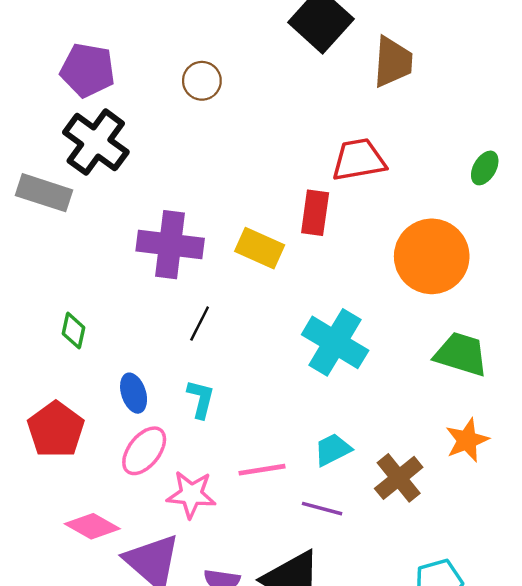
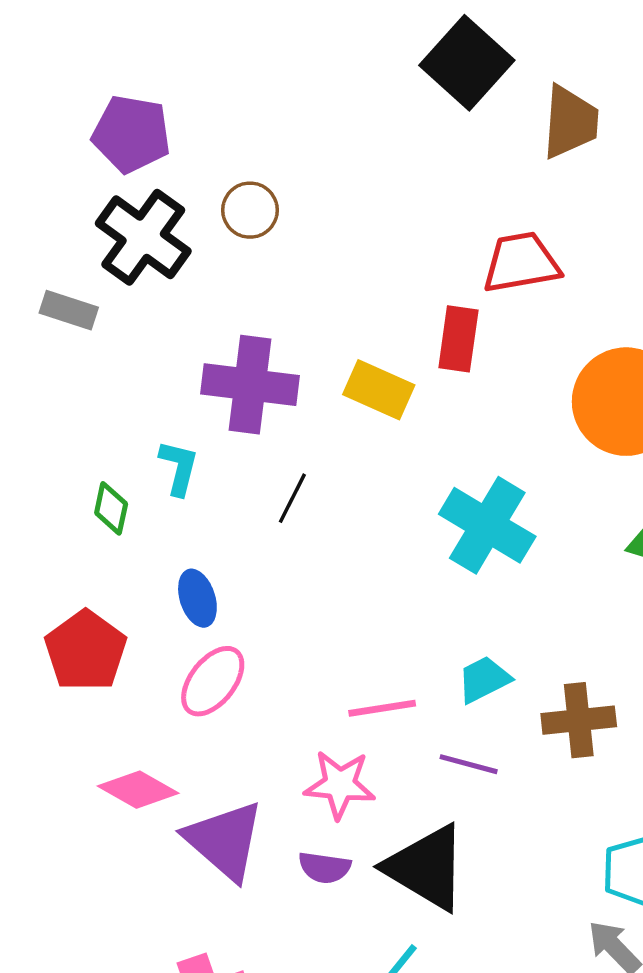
brown circle: (202, 81) -> (250, 210), moved
gray rectangle: (44, 193) -> (69, 310), size x0.7
cyan L-shape: (201, 399) -> (179, 468), moved
brown cross: (399, 478) -> (579, 720), turned 33
pink star: (191, 494) -> (340, 785), moved

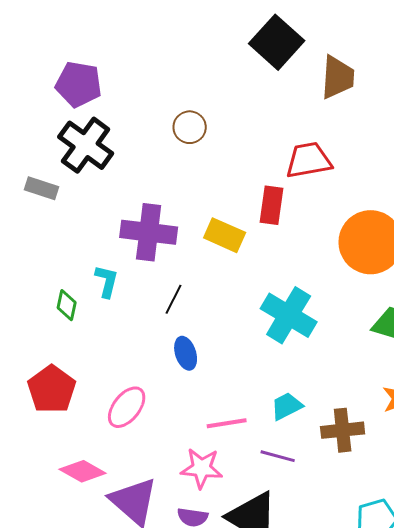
brown circle: (250, 210) -> (190, 127), moved
blue ellipse: (197, 598) -> (186, 353), moved

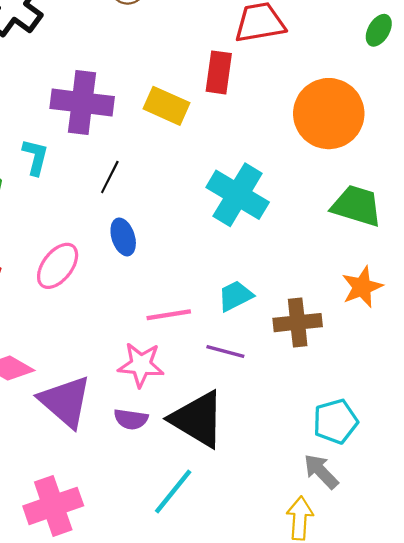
pink ellipse: (127, 407) -> (58, 266), moved

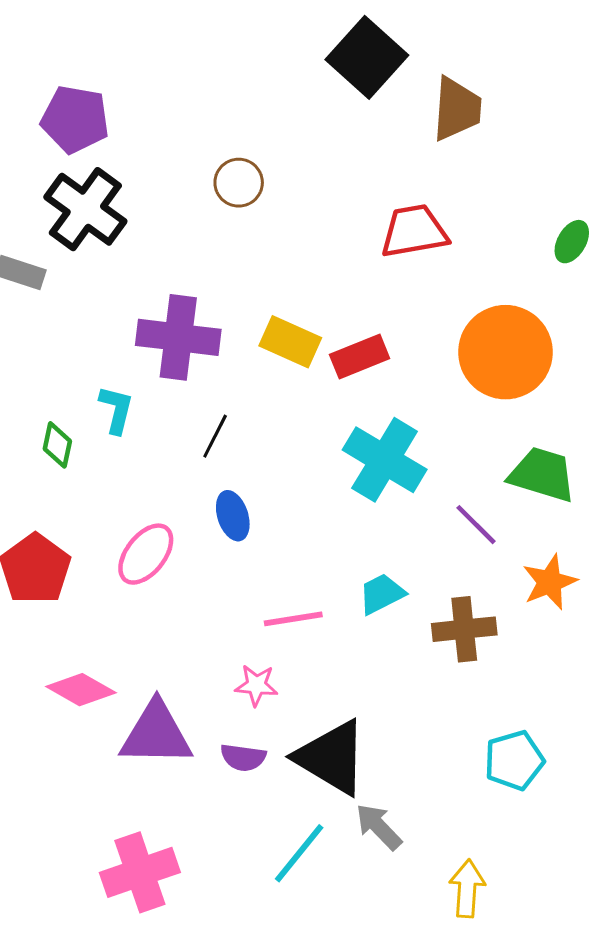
red rectangle: (219, 72) -> (360, 357), moved, turned 60
purple line: (225, 351) -> (476, 525), moved, turned 30
pink star: (141, 365) -> (256, 685), size x0.7
purple triangle: (65, 401) -> (156, 734), turned -40
gray arrow: (321, 471) -> (379, 827), moved

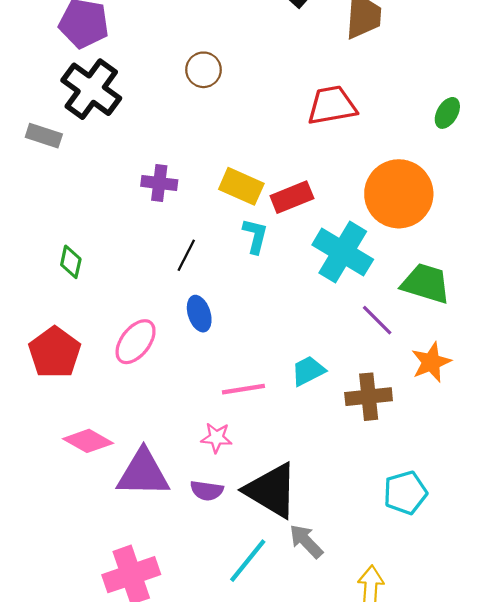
purple cross: (178, 337) -> (159, 183), size x0.6
cyan L-shape: (116, 410) -> (255, 236), moved
cyan cross: (385, 460) -> (343, 252), moved

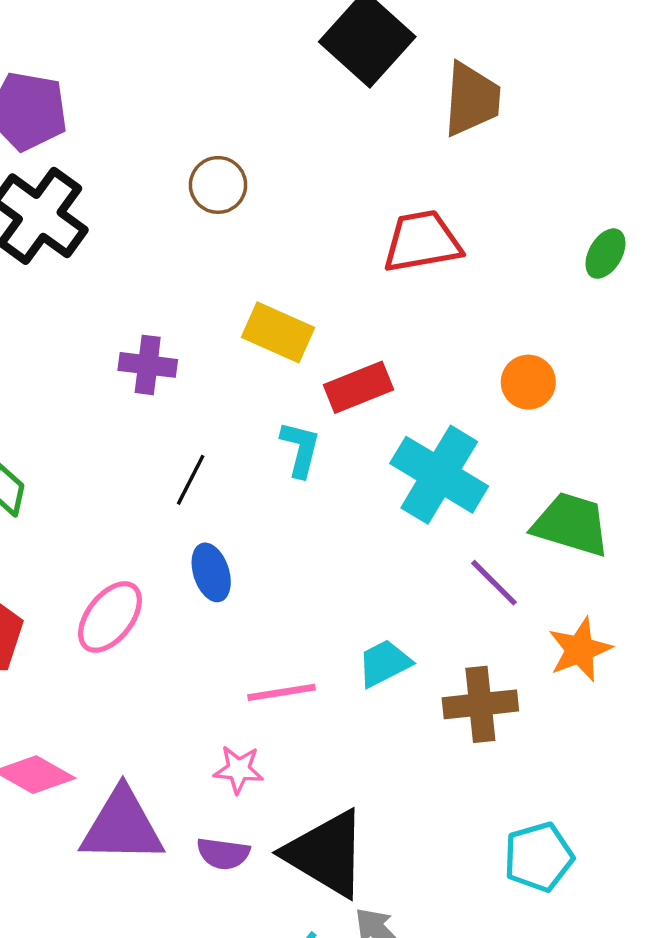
yellow rectangle: (241, 186) -> (278, 332), moved
orange circle: (399, 194) -> (528, 382), size x0.5

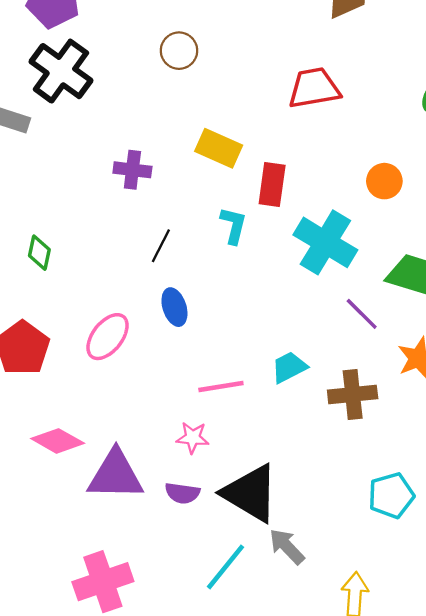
red rectangle: (359, 387) -> (272, 185), turned -60

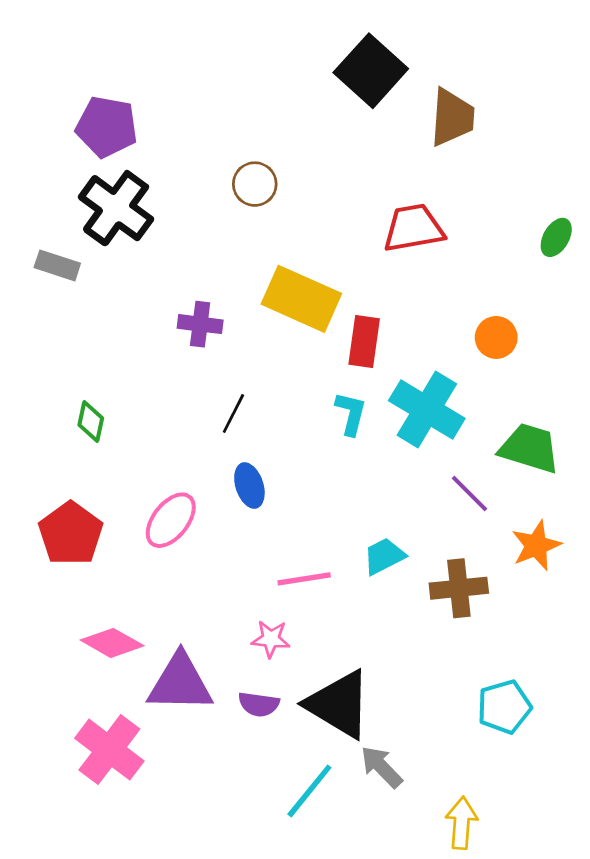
yellow rectangle: (219, 148) -> (301, 299), size x1.4
cyan L-shape: (233, 225) -> (351, 413), moved
pink cross: (103, 582) -> (109, 750), moved, turned -34

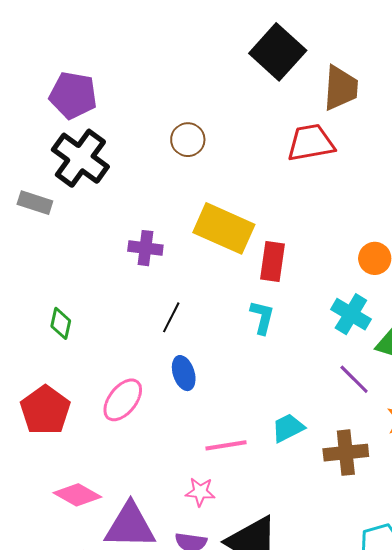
red trapezoid: (413, 228) -> (311, 143), moved
cyan cross: (427, 409) -> (351, 314), moved, size x0.7

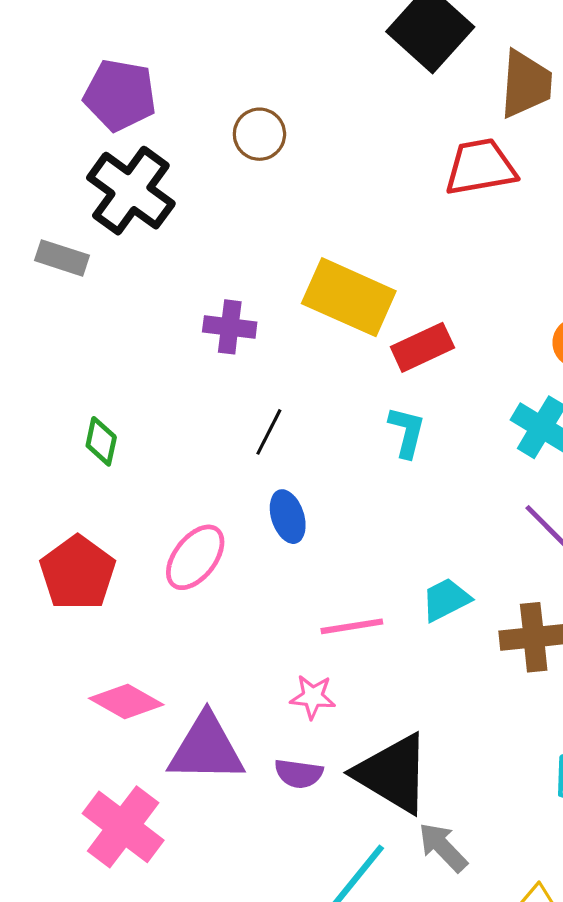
brown circle: (188, 140) -> (259, 134), moved
red rectangle: (272, 262) -> (422, 347), turned 57

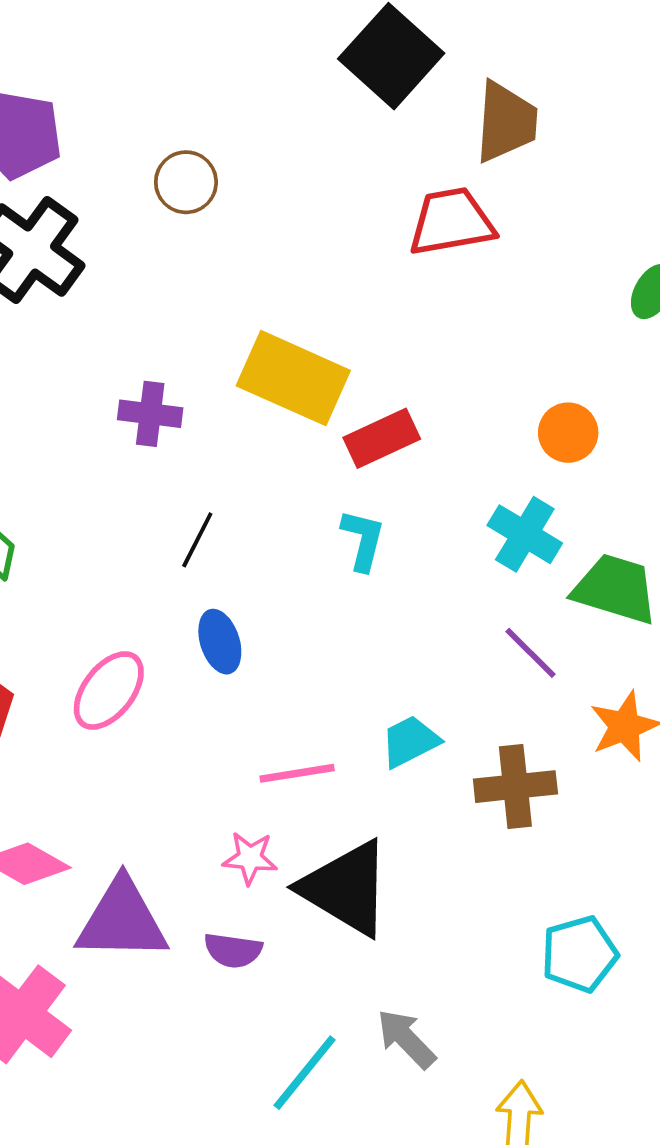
black triangle: (393, 774) -> (346, 888), moved

